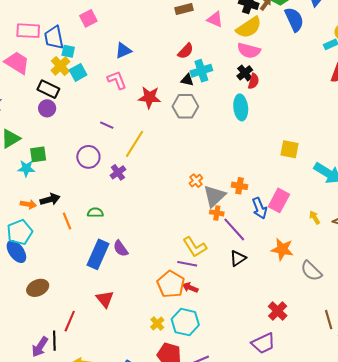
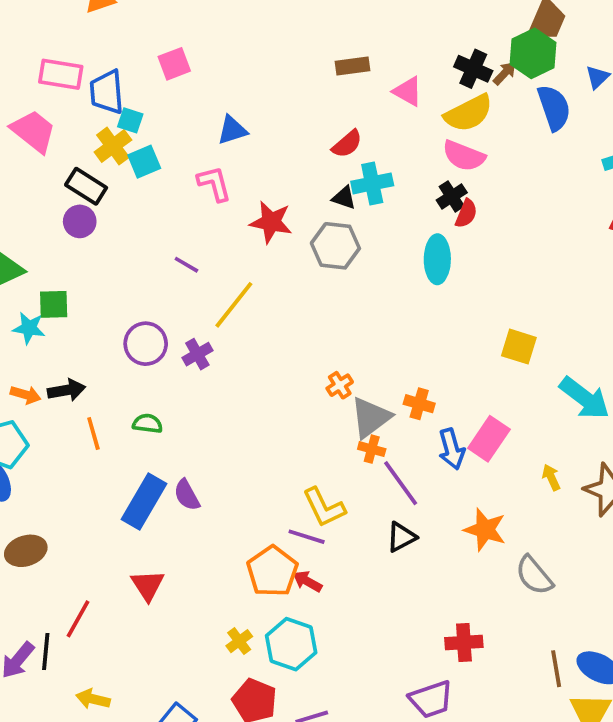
purple circle: (88, 157) -> (146, 344), moved
red cross: (278, 311) -> (464, 642), turned 36

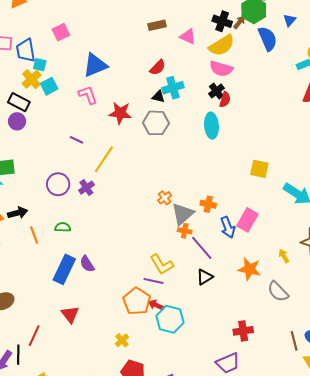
blue triangle: (232, 130) -> (95, 65), size x1.5
yellow arrow: (551, 477) -> (284, 256), moved
cyan hexagon: (291, 644) -> (170, 319), moved

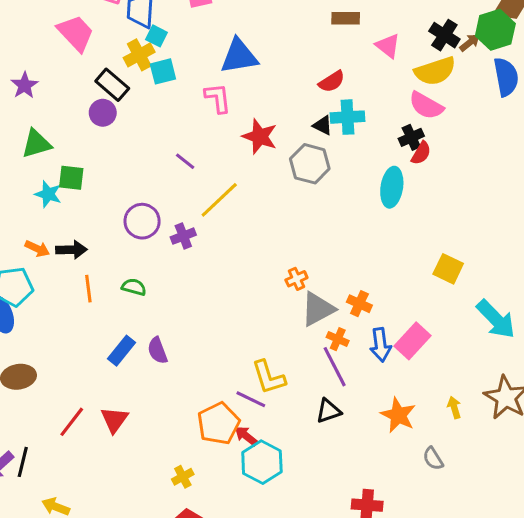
orange cross: (185, 231) -> (338, 339), moved
blue rectangle: (64, 269) -> (121, 351), size x0.7
gray semicircle: (278, 292) -> (433, 459), size x0.7
red line: (34, 336) -> (72, 422), moved

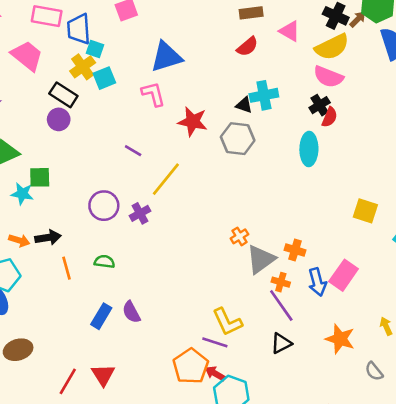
red semicircle: (332, 82) -> (247, 47), moved

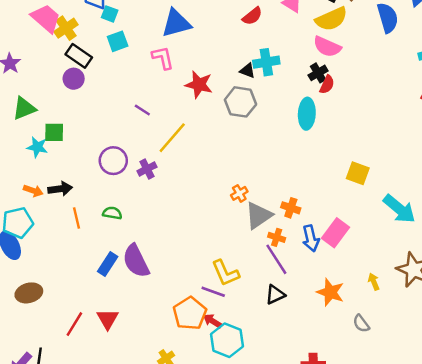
yellow cross: (83, 67) -> (66, 28), moved
purple semicircle: (131, 312) -> (136, 261), size x1.6

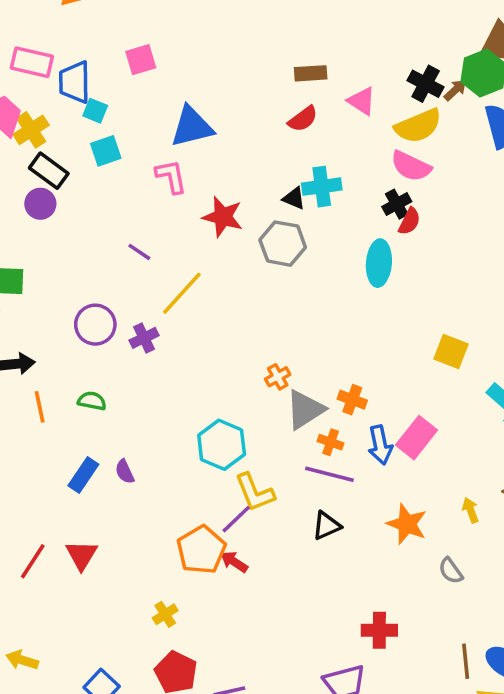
purple line: (276, 259) -> (329, 474), turned -44
purple semicircle: (136, 261) -> (125, 472), size x0.5
purple line: (213, 292) -> (236, 519), turned -65
cyan hexagon: (227, 340) -> (222, 445), moved

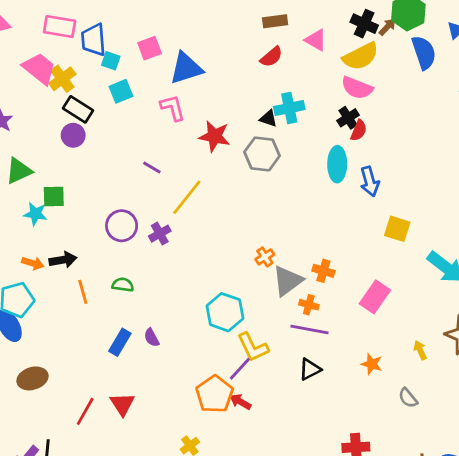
pink square: (141, 60) -> (150, 48), moved
blue arrow: (380, 445) -> (370, 181), moved
orange star: (407, 524) -> (372, 364), size x0.7

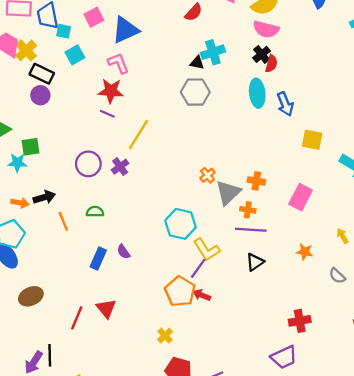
red star: (214, 136) -> (111, 91), moved

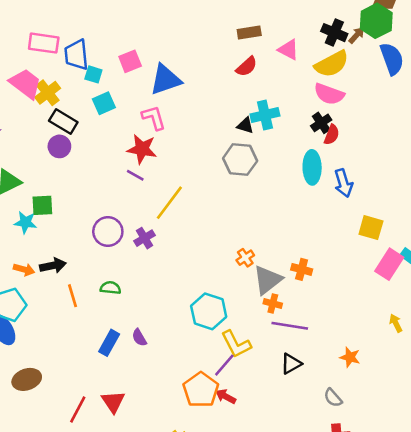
pink rectangle: (301, 197) -> (389, 264), moved
orange cross: (248, 210) -> (273, 303), moved
yellow arrow: (342, 236) -> (396, 323), moved
gray semicircle: (337, 276) -> (333, 398), moved

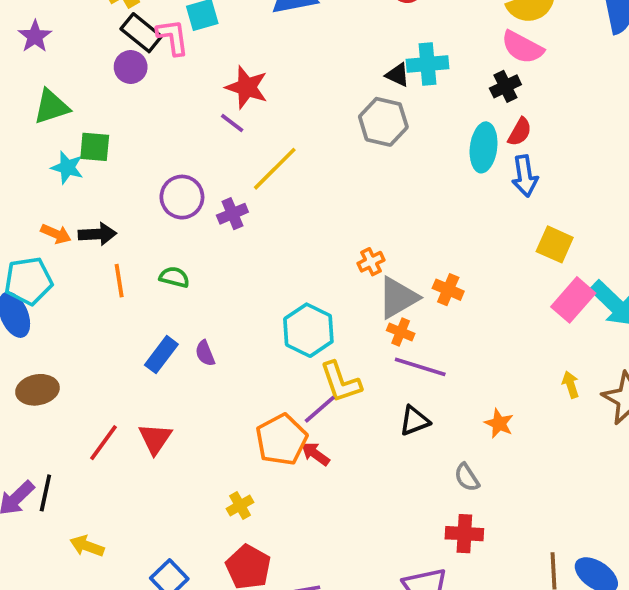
pink L-shape: (154, 118) -> (173, 37), moved
red semicircle: (332, 135) -> (520, 132), moved

